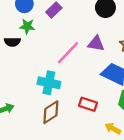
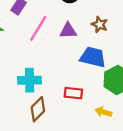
pink line: (68, 53) -> (38, 28), moved

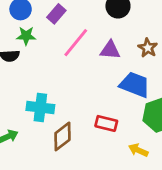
cyan cross: (30, 80) -> (40, 107), moved

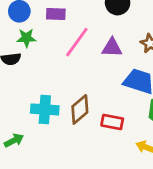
purple rectangle: (56, 14) -> (56, 14), turned 54
brown diamond: (63, 136) -> (80, 109), moved

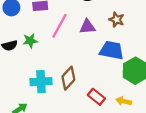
green star: (26, 38) -> (30, 41), moved
red rectangle: (112, 122) -> (96, 97), moved, turned 35

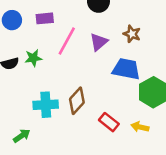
purple triangle: (87, 27) -> (99, 42), turned -35

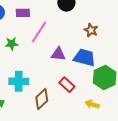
purple triangle: (99, 42) -> (58, 54), moved, turned 42
brown diamond: (77, 101) -> (42, 99), moved
red rectangle: (109, 122) -> (67, 85), moved

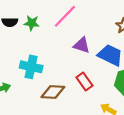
brown diamond: (42, 99) -> (53, 92), turned 35

